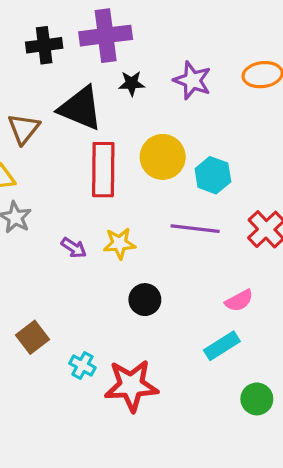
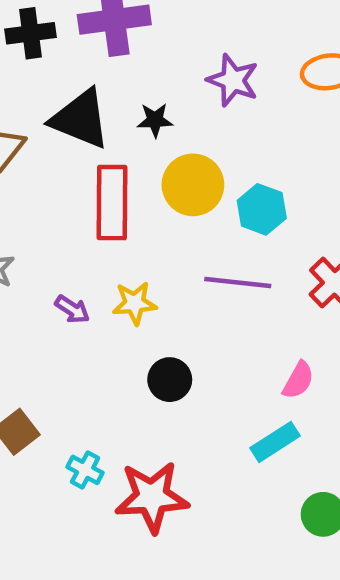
black star: (132, 83) -> (155, 120), moved
pink semicircle: (239, 301) -> (298, 380), turned -32

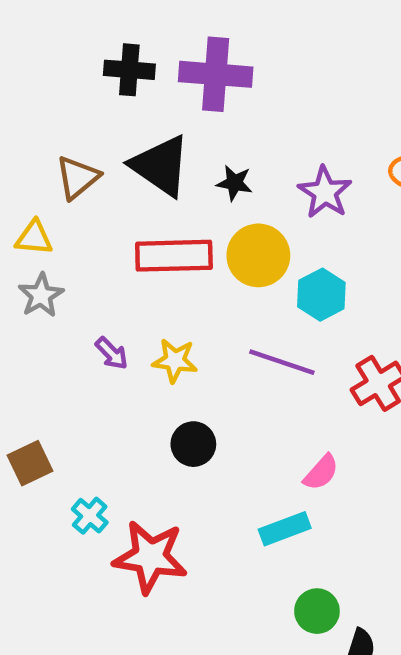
purple star: (233, 80) -> (325, 192), moved
red rectangle: (112, 203) -> (174, 256), turned 76

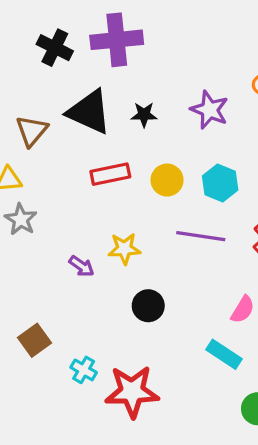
black cross: (129, 70) -> (55, 48), turned 32
yellow circle: (258, 255) -> (167, 180), moved, size x0.7
red rectangle: (174, 256) -> (110, 174), size x0.7
purple arrow: (112, 353) -> (82, 266), moved
cyan rectangle: (285, 529) -> (224, 354), turned 64

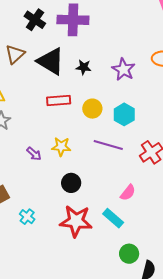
brown triangle: (32, 131) -> (15, 54), moved
red star: (132, 392) -> (76, 221), moved

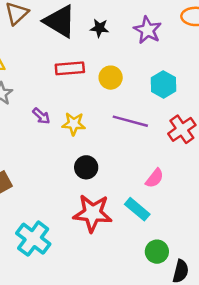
cyan hexagon: (124, 114) -> (163, 84), moved
purple arrow: (34, 154) -> (41, 116), moved
cyan cross: (27, 217) -> (33, 239), moved, size x1.8

